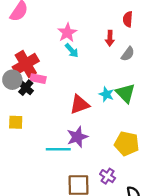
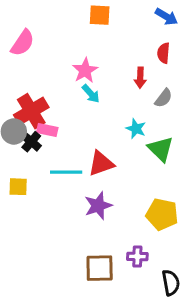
cyan star: (106, 94) -> (136, 129), moved
cyan line: (58, 149) -> (66, 172), moved
purple cross: (108, 176) -> (137, 257), turned -32

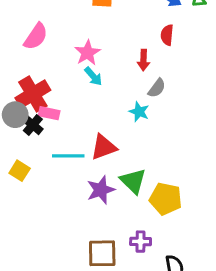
pink semicircle: (23, 43) -> (36, 36), moved
gray semicircle: (164, 98) -> (157, 88), moved
green triangle: (161, 149) -> (133, 181), moved
yellow square: (18, 187) -> (20, 171), turned 30

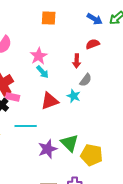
red semicircle: (167, 35) -> (93, 44), turned 64
red triangle: (104, 147) -> (50, 101), moved

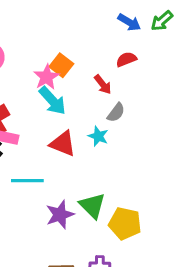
orange square: (49, 18) -> (61, 65), moved, turned 35
red arrow: (77, 61) -> (103, 84), turned -40
cyan arrow: (43, 72) -> (52, 101), size x1.5
red triangle: (50, 101) -> (63, 144), turned 42

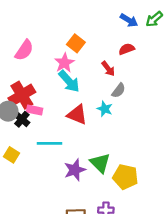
orange square: (61, 65) -> (76, 43), moved

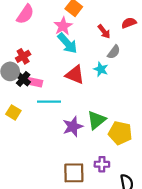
red semicircle: (127, 49) -> (129, 23), moved
red cross: (22, 95) -> (23, 56), size x0.6
pink rectangle: (35, 110) -> (35, 82), moved
green triangle: (100, 163) -> (96, 120), turned 36

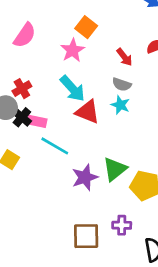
cyan arrow: (67, 43) -> (73, 89), moved
gray semicircle: (114, 52) -> (122, 84), moved, turned 72
cyan line: (49, 102) -> (55, 146), turned 30

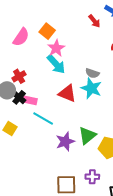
orange square: (86, 27) -> (47, 31), moved
red arrow: (124, 57) -> (94, 21), moved
cyan arrow: (73, 89) -> (56, 64), moved
cyan star: (120, 105) -> (91, 88), size x1.5

